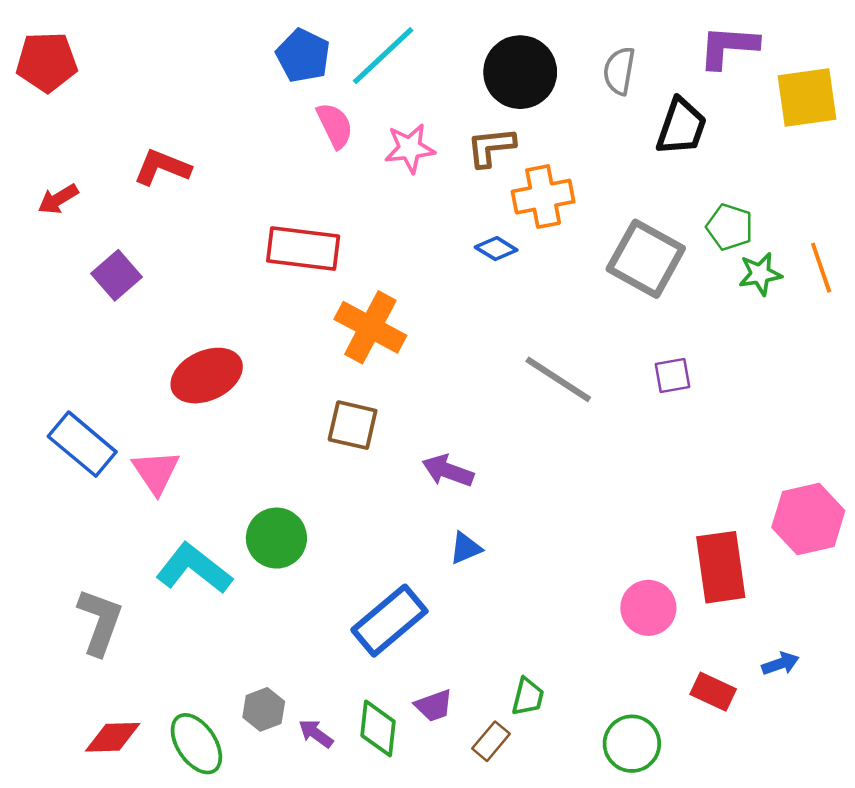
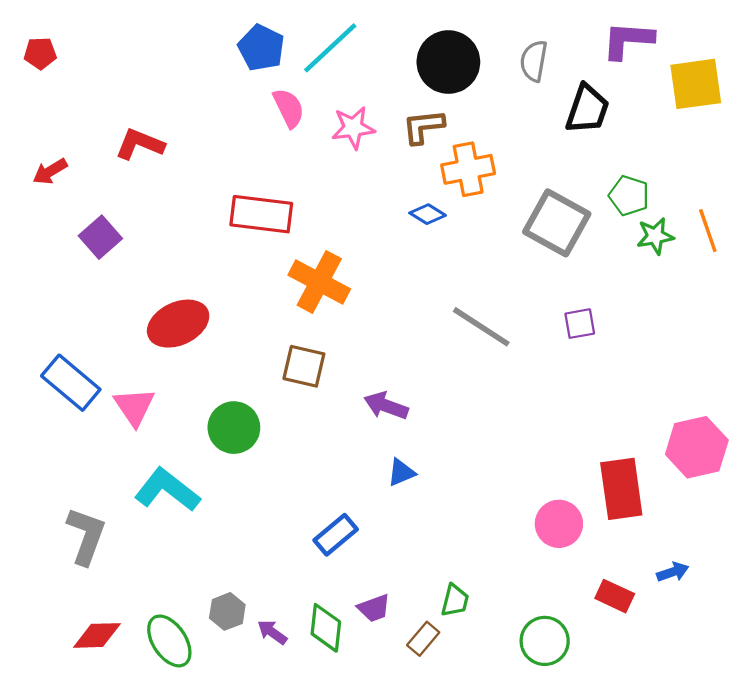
red pentagon: (47, 62) -> (40, 53), size x0.6
green circle: (276, 538) -> (234, 428), moved
blue rectangle: (389, 621) -> (336, 535), size x0.7

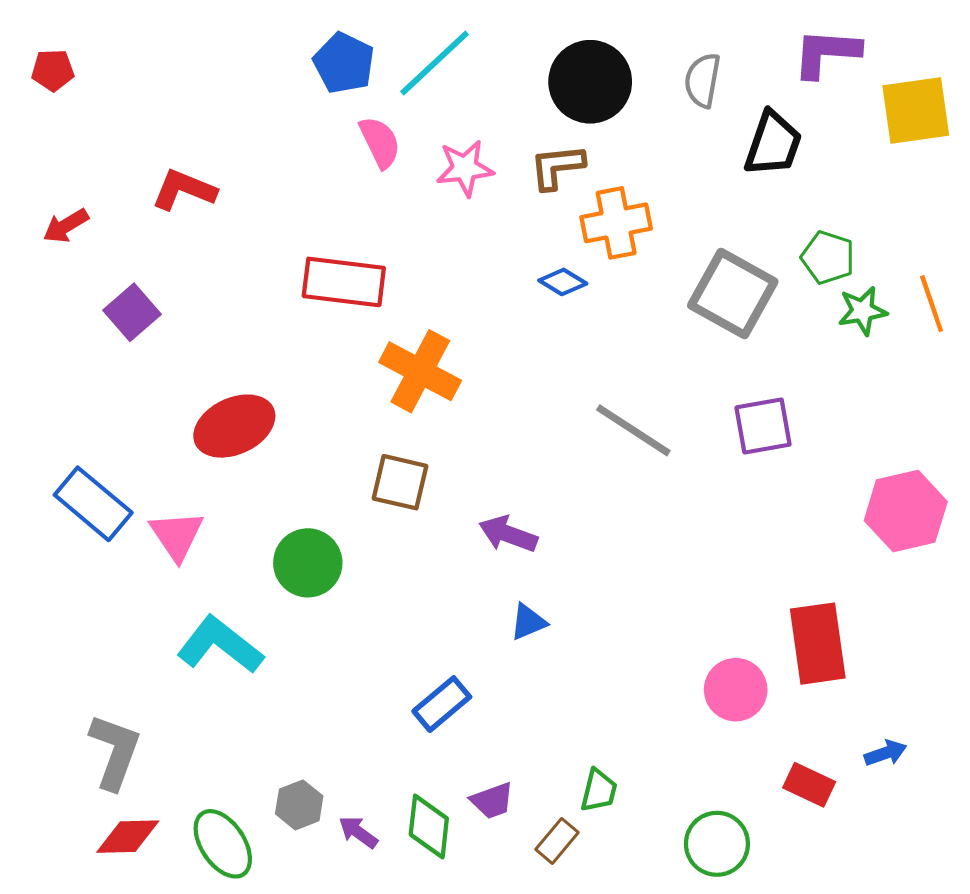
purple square: (580, 324) -> (763, 426), size x1.4
pink hexagon: (697, 447) -> (906, 511), moved
gray L-shape: (86, 536) -> (115, 752), moved

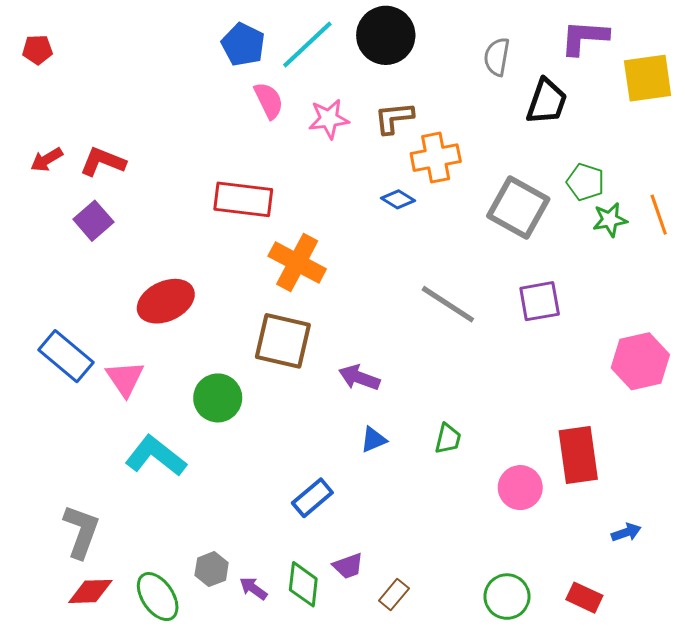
black circle: (590, 82) -> (386, 35), moved
red L-shape: (184, 190) -> (103, 162), moved
brown square: (400, 482) -> (283, 341), size x1.4
red rectangle: (809, 785) -> (584, 598), moved
green trapezoid: (599, 791) -> (448, 439), moved

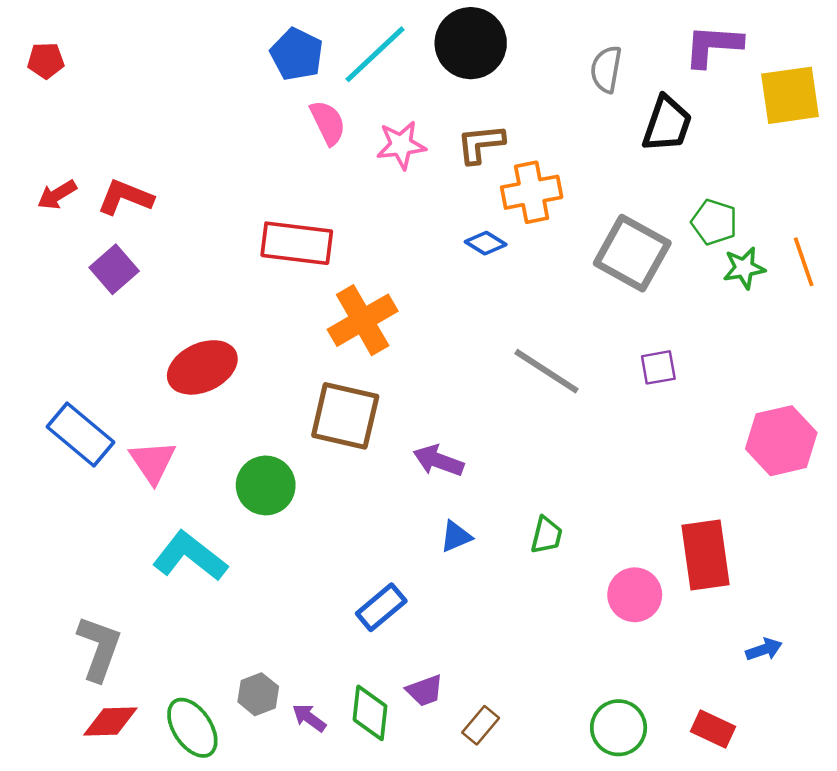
orange cross: (297, 262) -> (363, 320), turned 32
purple square: (540, 301) -> (658, 367), size x0.7

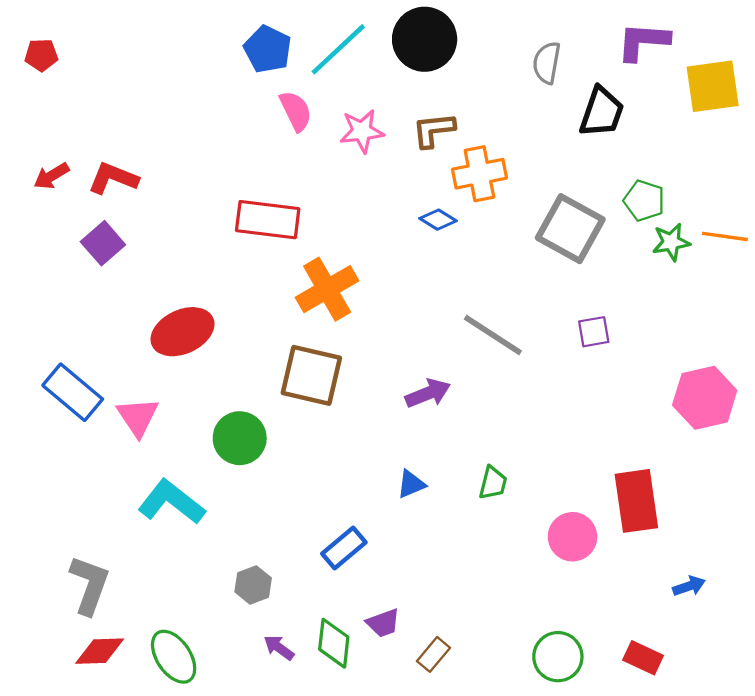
orange line: (804, 262) -> (725, 236), turned -63
purple arrow: (438, 461) -> (428, 393), moved, turned 138
gray hexagon: (258, 694) -> (253, 585), moved

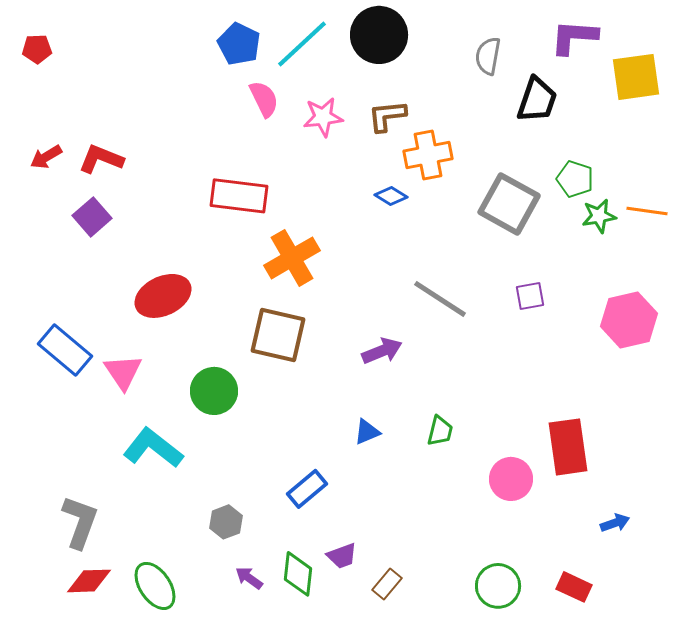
pink hexagon: (705, 398) -> (629, 320), moved

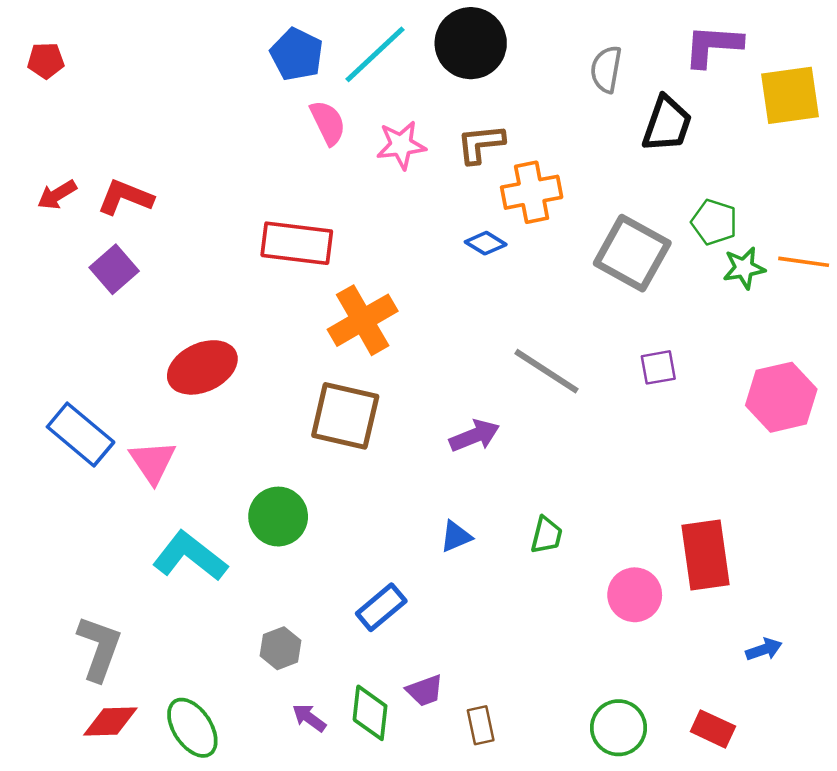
green circle: (214, 391) -> (278, 517), moved
brown rectangle: (387, 584) -> (481, 725), turned -52

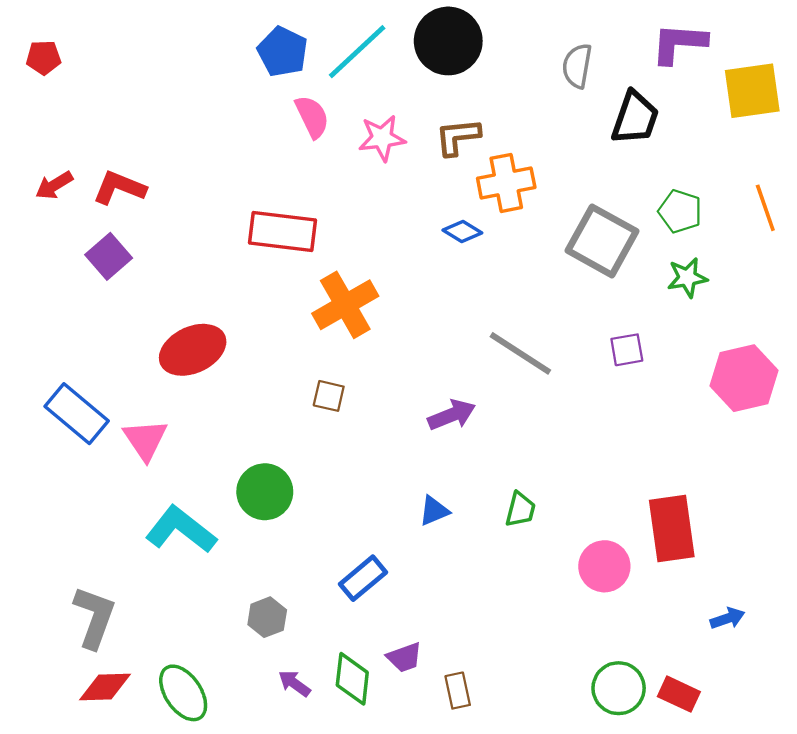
orange line: (804, 262) -> (765, 208), moved, turned 63
green star: (744, 268) -> (687, 278), moved
brown square: (345, 416) -> (329, 396), size x0.5
green circle: (619, 728) -> (619, 688), moved

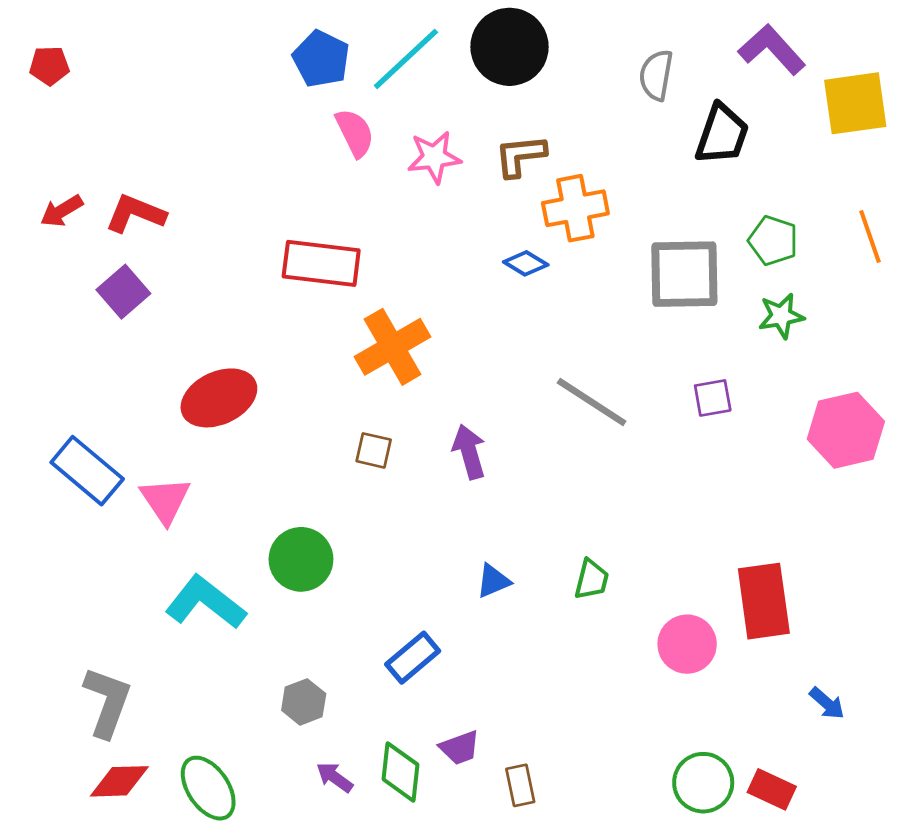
purple L-shape: (679, 43) -> (772, 49), turned 44
gray square: (602, 241) -> (684, 274), turned -30
purple arrow: (452, 415) -> (469, 452), moved, turned -84
blue arrow: (727, 618) -> (827, 703), turned 60

